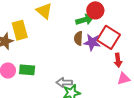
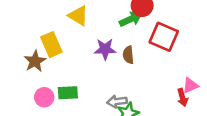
brown semicircle: (78, 38) -> (128, 55), moved
purple star: (92, 42) -> (105, 49), moved
red arrow: (118, 60) -> (183, 97), moved

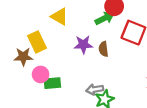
brown star: (35, 61) -> (23, 57), turned 30
pink circle: (44, 97) -> (41, 74), moved

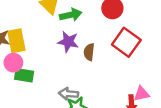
green arrow: (105, 18) -> (71, 15), moved
yellow rectangle: (37, 42) -> (16, 41), moved

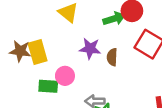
green arrow: (71, 15) -> (114, 19), moved
pink circle: (13, 63) -> (65, 76), moved

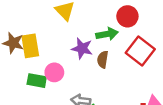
green arrow: (114, 19) -> (107, 34), moved

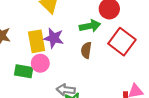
yellow rectangle: (30, 46) -> (37, 41), moved
purple star: (82, 48) -> (54, 38), moved

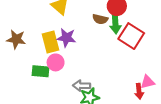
green arrow: (90, 26) -> (115, 24), moved, turned 102
brown semicircle: (86, 50) -> (100, 19), moved, turned -80

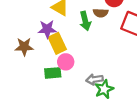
green arrow: (115, 24) -> (85, 21), moved
purple star: (66, 38) -> (47, 29), moved

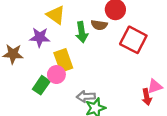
yellow rectangle: (57, 43) -> (63, 60), moved
green rectangle: (53, 73) -> (41, 85), turned -56

